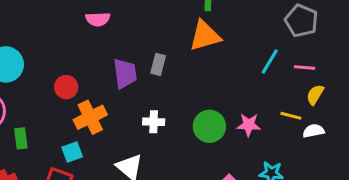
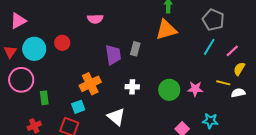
gray pentagon: (301, 21) -> (213, 20), moved
pink line: (304, 67) -> (232, 51), turned -48
red circle: (66, 87) -> (62, 43), moved

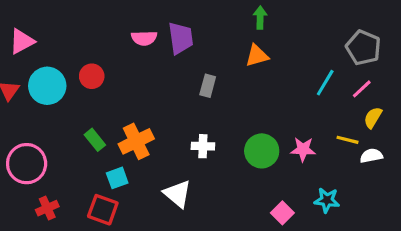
gray pentagon: (213, 20) -> (363, 48), moved
orange triangle: (166, 30) -> (257, 56), size x0.7
purple trapezoid: (113, 55) -> (181, 38), moved
pink circle: (21, 80) -> (27, 164), moved
green rectangle: (44, 98) -> (95, 140), moved, turned -32

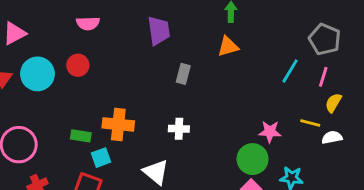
pink semicircle: (144, 38) -> (88, 23), moved
pink line: (362, 89) -> (323, 77), turned -30
green rectangle: (95, 140) -> (81, 136), moved, turned -42
orange cross: (136, 141) -> (118, 124), turned 32
green circle: (262, 151) -> (253, 159), moved

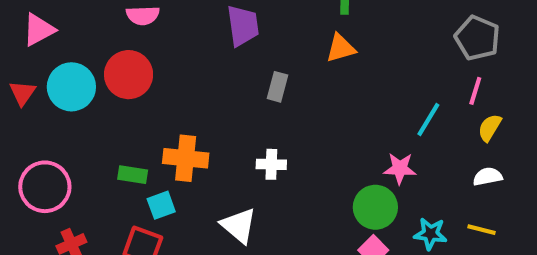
red circle: (78, 65) -> (129, 75), size x1.5
cyan line: (290, 71) -> (428, 119), moved
yellow line: (310, 123) -> (481, 230), moved

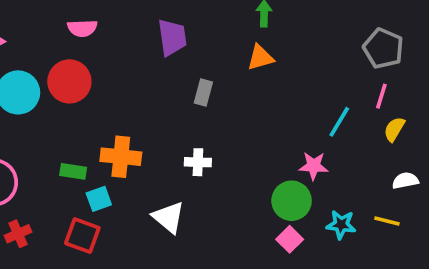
white semicircle: (488, 177) -> (405, 181), moved

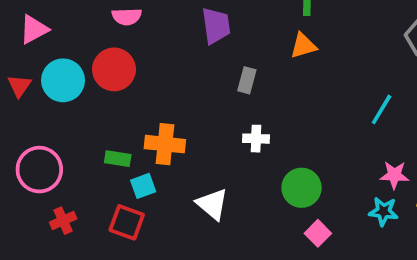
white cross: (198, 162) -> (256, 139), moved
pink star: (314, 166) -> (394, 175), moved
green circle: (292, 201) -> (302, 188), moved
pink square: (290, 239) -> (318, 233), moved

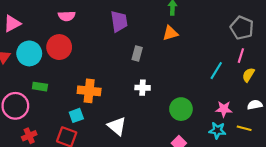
green rectangle: (118, 159) -> (40, 87), moved
green circle: (302, 188) -> (181, 109), moved

